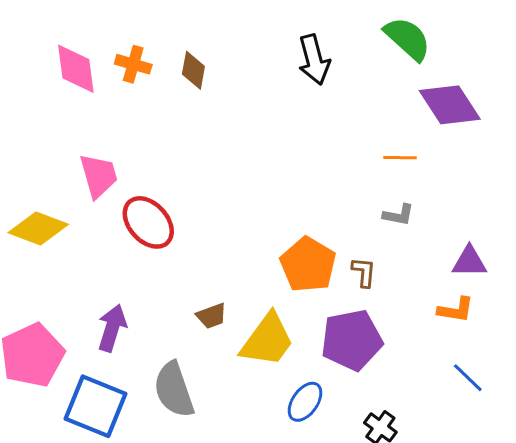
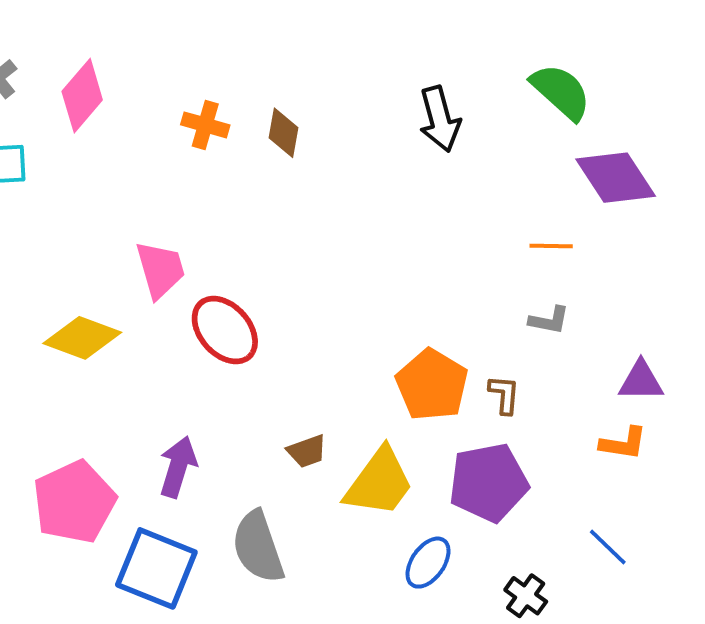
pink diamond: (76, 69) -> (82, 96), moved, turned 48
blue line: (468, 378) -> (608, 547), moved

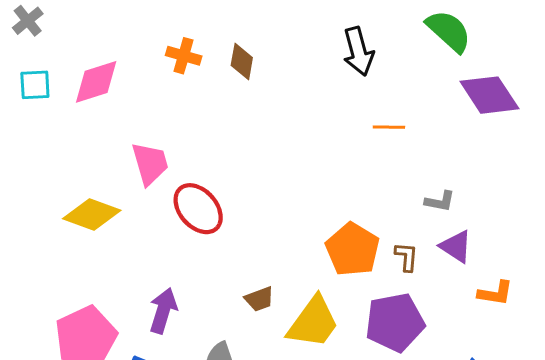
pink diamond: (82, 96) -> (96, 82), moved, turned 32
orange line: (551, 246) -> (389, 127), moved
purple triangle: (641, 381) -> (456, 247), moved, turned 33

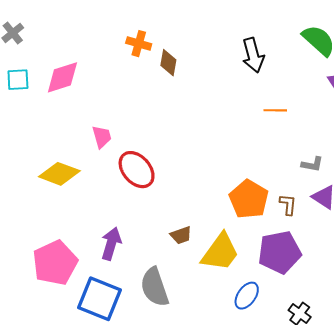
orange cross: (184, 56) -> (139, 44), moved
pink trapezoid: (150, 164) -> (102, 137), size x0.7

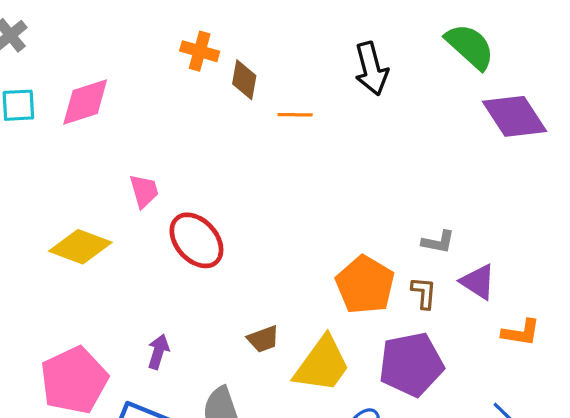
orange line: (275, 110) -> (295, 115), moved
gray L-shape: (312, 164) -> (438, 242), moved
purple arrow: (111, 244) -> (158, 352), size x0.7

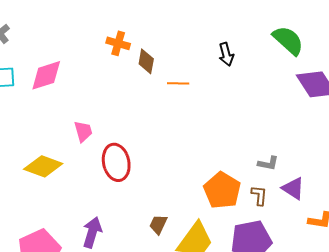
black arrow: (371, 69) -> (226, 54), size x0.7
red ellipse: (196, 240) -> (116, 162), turned 30
brown trapezoid: (263, 339) -> (158, 224), turned 135
purple arrow: (158, 352) -> (92, 232), size x1.4

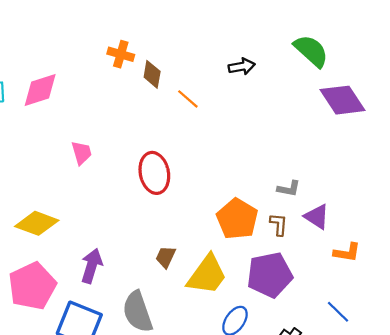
black arrow: (226, 54) -> (242, 66), turned -85
orange line: (178, 83) -> (188, 99), turned 40
red ellipse: (116, 162) -> (154, 173), moved
yellow diamond: (43, 166) -> (37, 223), moved

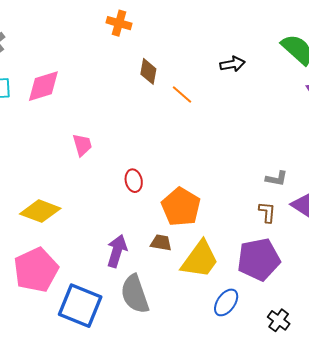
orange cross: (121, 54) -> (119, 23), moved
red ellipse: (154, 173) -> (134, 181), moved, size x0.6
orange pentagon: (237, 219) -> (181, 207), moved
brown trapezoid: (166, 257) -> (161, 243), turned 75
purple arrow: (92, 266) -> (117, 251), moved

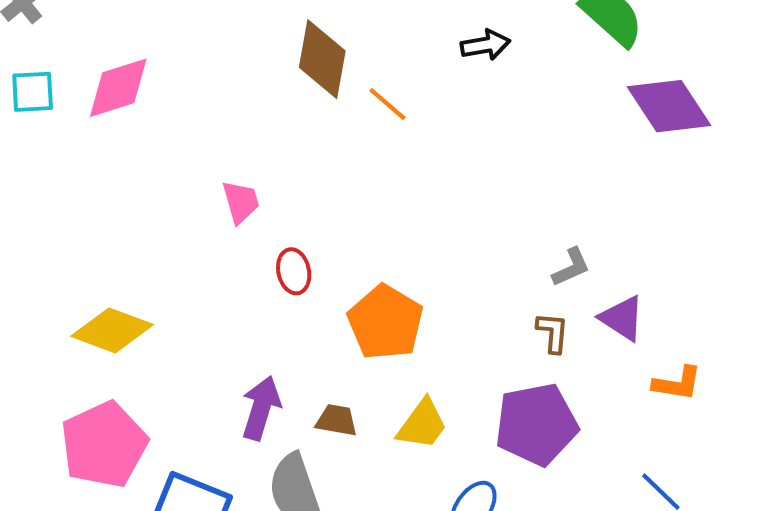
brown diamond: (148, 71) -> (322, 59), size x1.5
pink trapezoid: (82, 145) -> (241, 202), moved
gray L-shape: (277, 179) -> (571, 267), turned -35
brown trapezoid: (161, 243) -> (337, 420), moved
yellow trapezoid: (200, 259) -> (422, 424), size x0.7

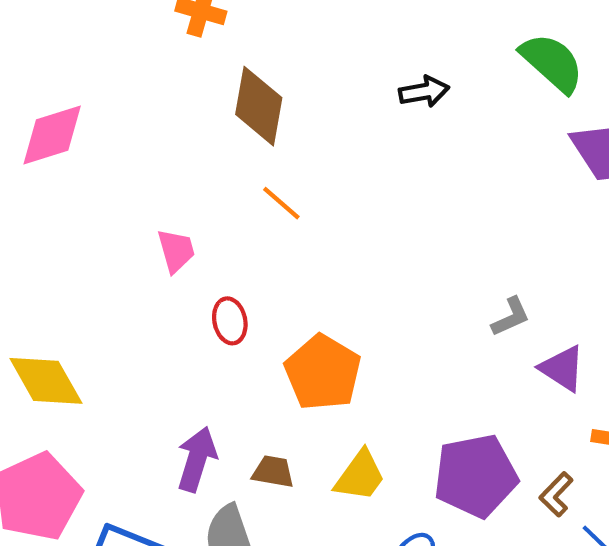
orange line: (388, 104) -> (281, 203), moved
yellow diamond: (112, 330) -> (46, 381), turned 40
brown L-shape: (553, 332) -> (556, 494), moved, turned -141

